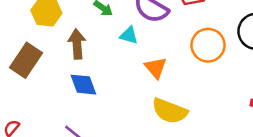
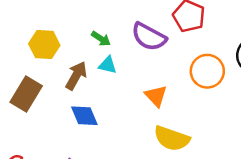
cyan triangle: (129, 35) -> (108, 65), moved
brown arrow: (77, 44) -> (76, 76), turned 36

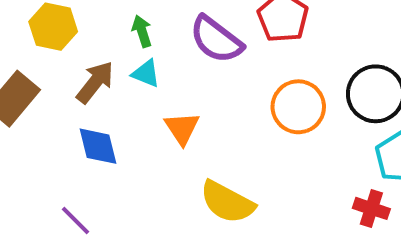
green arrow: (101, 39) -> (142, 31), turned -150
orange triangle: (156, 96) -> (182, 128), moved

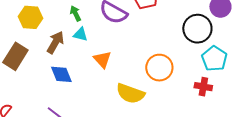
orange circle: (298, 107) -> (159, 68), moved

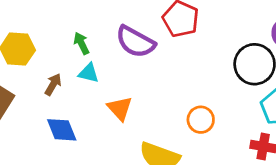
brown arrow: (55, 42) -> (53, 84), size x0.7
orange circle: (159, 68) -> (201, 120), size x0.7

